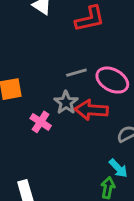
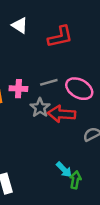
pink cross: (41, 122) -> (18, 89), moved, turned -30
cyan arrow: (118, 168) -> (64, 170), moved

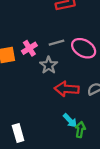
pink cross: (18, 89) -> (29, 48), turned -35
red arrow: (62, 114) -> (67, 89), moved

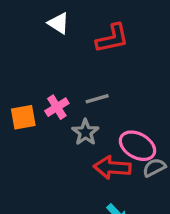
pink ellipse: (84, 48) -> (137, 146), moved

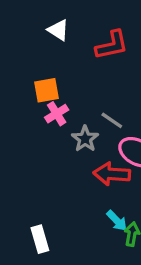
gray line: (97, 99) -> (112, 120), moved, turned 50
orange square: (23, 117) -> (47, 90), moved

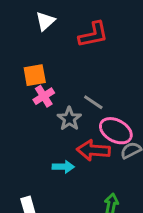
white triangle: (58, 30) -> (45, 21), turned 45
cyan arrow: (117, 221) -> (63, 167), moved, turned -45

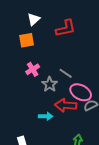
orange square: (35, 75) -> (27, 40), moved

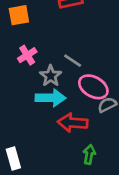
red arrow: (66, 105) -> (73, 123), moved
cyan arrow: (46, 116) -> (51, 98), moved, size x1.5

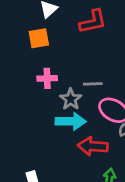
pink cross: (27, 55) -> (47, 78), turned 30
gray line: (73, 61) -> (93, 84), turned -36

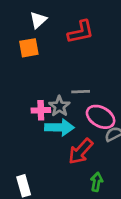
pink cross: (47, 78) -> (41, 110), moved
red arrow: (93, 146) -> (81, 151), turned -52

